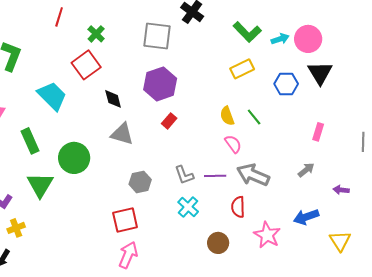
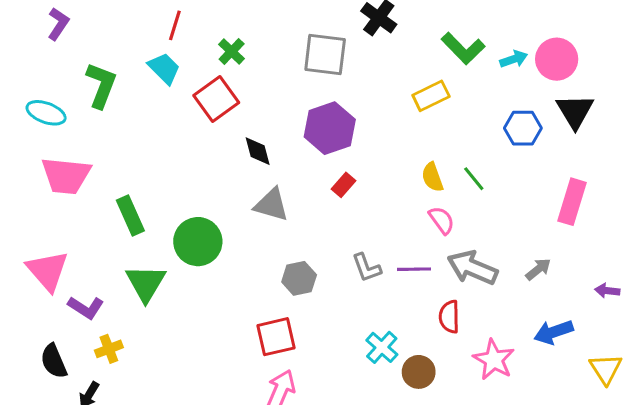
yellow rectangle: (242, 69) -> (431, 96), moved
cyan trapezoid: (52, 96) -> (164, 68), moved, size x0.7
pink rectangle: (318, 132) -> (572, 202), size x1.6
gray arrow: (306, 170) -> (538, 269), moved
cyan cross: (188, 207) -> (382, 347), moved

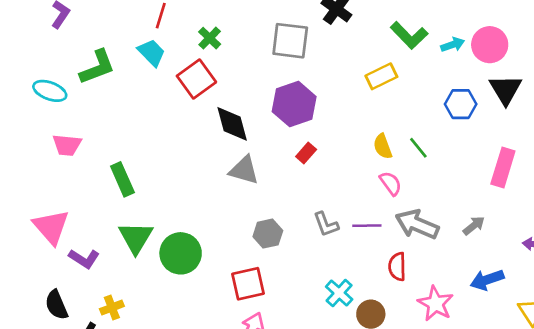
green L-shape: (101, 85) -> (97, 67), turned 48
black diamond: (258, 151) -> (232, 124), size x1.4
pink trapezoid: (66, 176) -> (67, 145), size x0.7
green circle: (198, 242) -> (181, 253), moved
yellow cross: (109, 349) -> (112, 308), moved

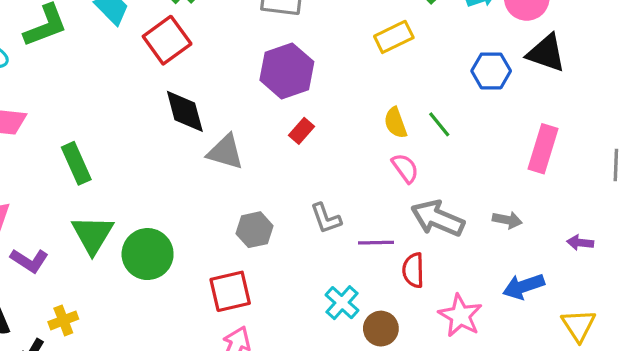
black triangle: (506, 90) -> (546, 53), turned -40
black diamond: (232, 124) -> (185, 111), moved
purple line: (367, 226) -> (376, 243), moved
gray arrow: (474, 226) -> (507, 220), turned 50

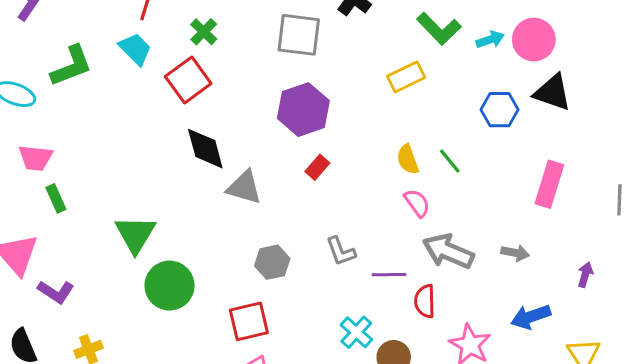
green rectangle: (76, 163) -> (56, 198), moved, size x0.7
green triangle: (92, 235) -> (135, 234), moved
purple arrow: (580, 243) -> (585, 275), turned 100

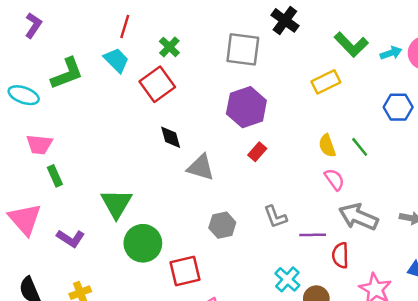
black diamond: (205, 149) -> (171, 137), size x0.7
purple L-shape: (56, 292) -> (71, 238), moved
red square: (249, 321) -> (185, 271), moved

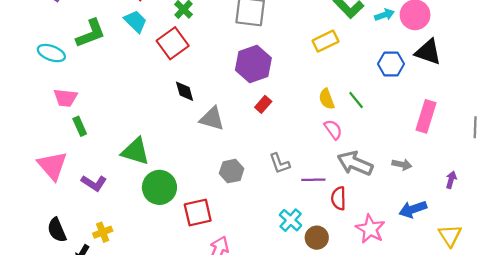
green triangle: (116, 204) -> (135, 151), turned -44

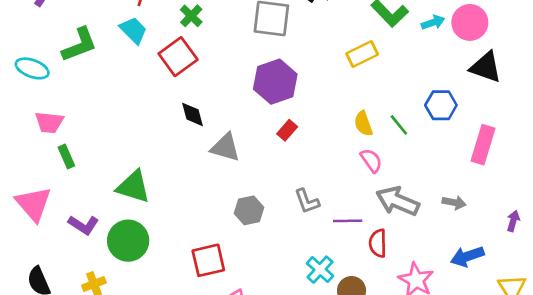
blue hexagon: (391, 64) -> (441, 105), moved
green circle: (159, 187) -> (128, 241), moved

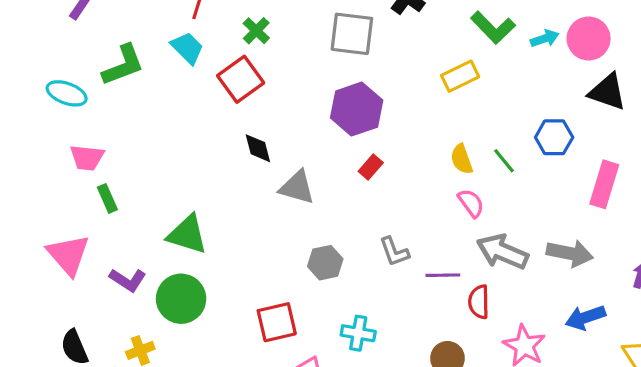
gray arrow: (454, 203) -> (570, 253), size x1.6
cyan cross: (320, 270) -> (358, 333), moved, turned -32

